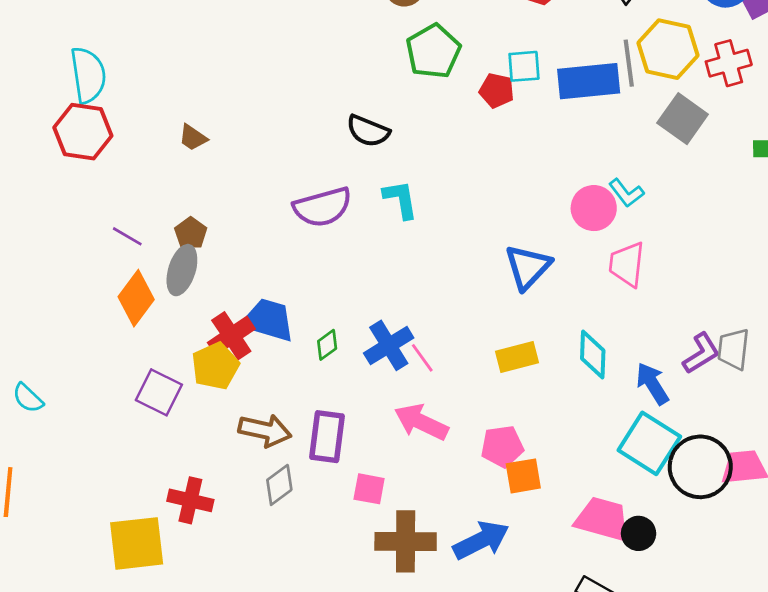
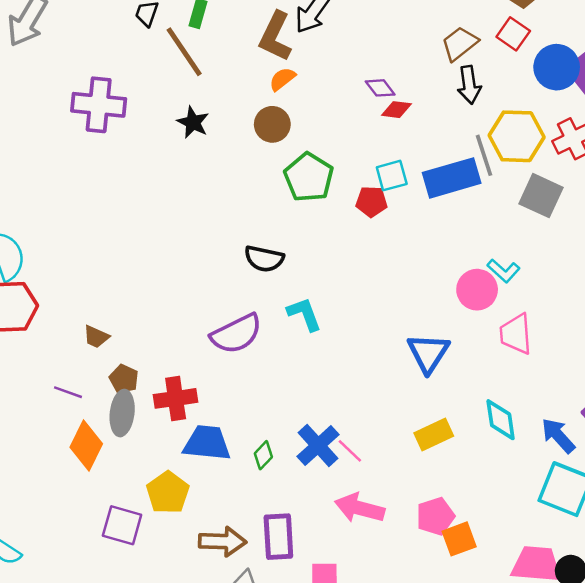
brown trapezoid: (193, 138) -> (96, 337), moved
red cross: (231, 336) -> (176, 398), moved, turned 36

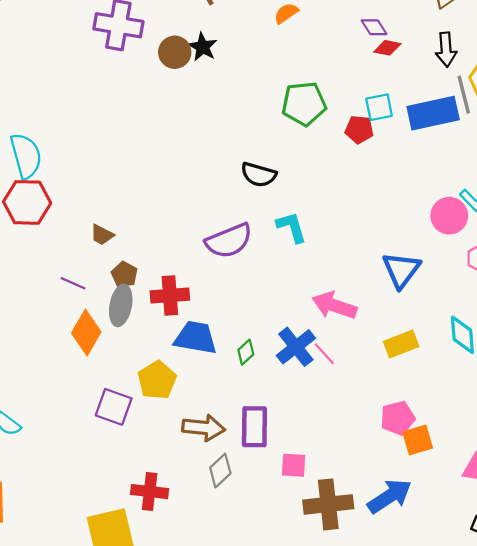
black arrow: (469, 85) -> (446, 50), moved
brown circle: (272, 124) -> (175, 52), moved
green pentagon: (309, 177) -> (304, 104), turned 30
pink arrow: (360, 508) -> (334, 305), moved

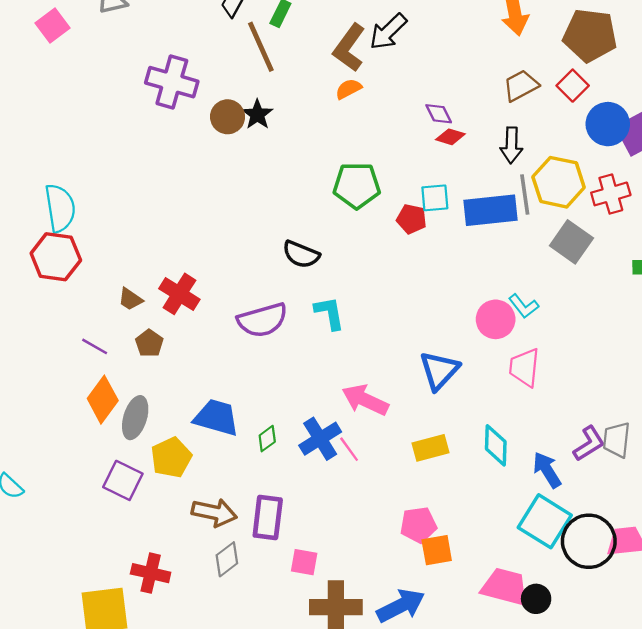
red cross: (170, 295) -> (179, 294), moved, turned 30
gray ellipse: (121, 305) -> (135, 418), moved

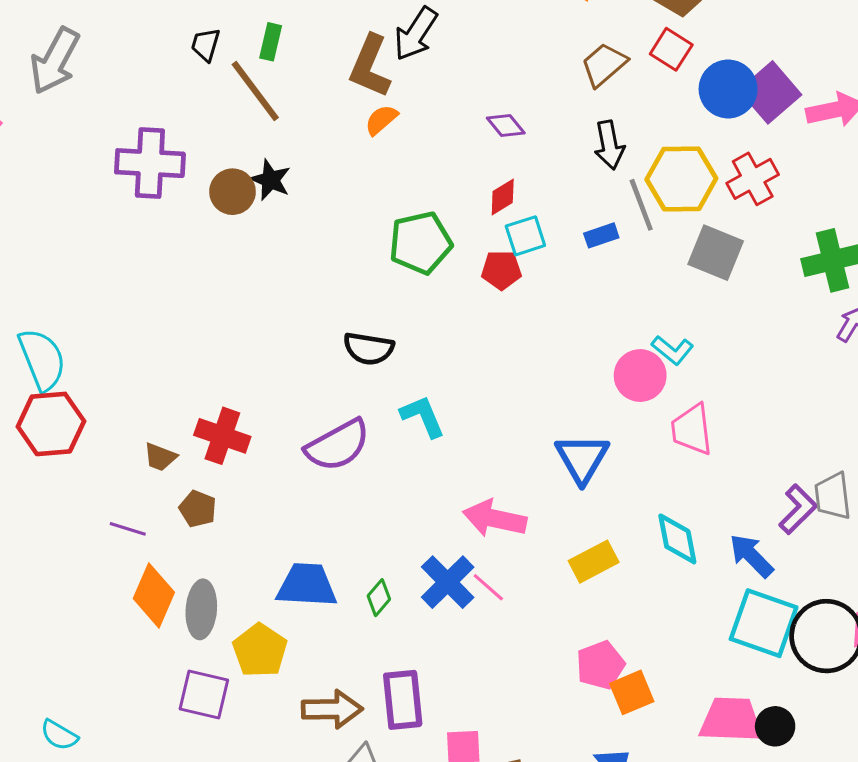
red diamond: (450, 137) -> (503, 197), moved, turned -36
blue rectangle: (491, 210) -> (601, 235), size x0.5

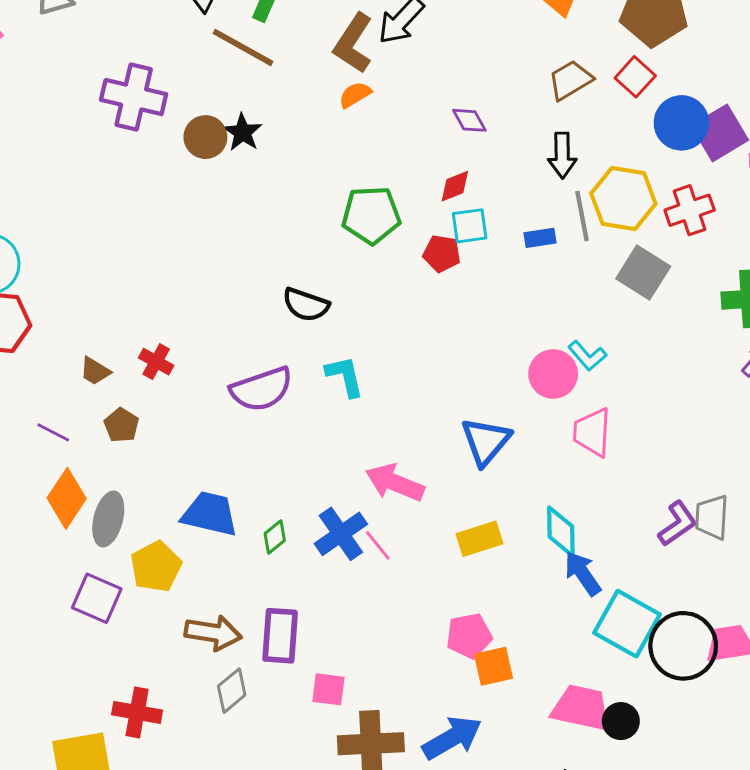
brown line: (255, 91) -> (243, 47), turned -34
red cross: (222, 436) -> (156, 362), size x0.7
blue arrow: (751, 556) -> (583, 573), moved

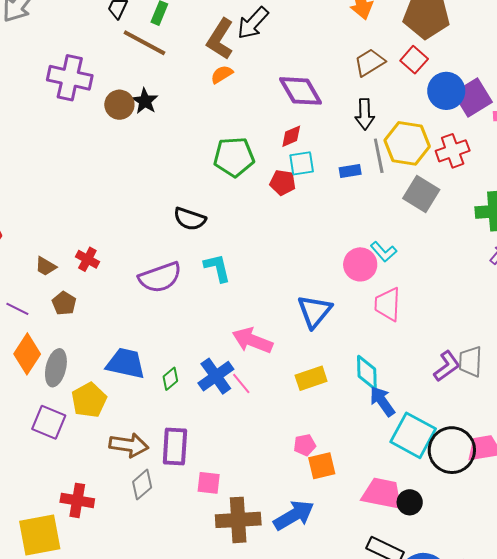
purple diamond: (469, 120) -> (301, 91), size x1.8
pink pentagon: (469, 636) -> (305, 445), size x0.7

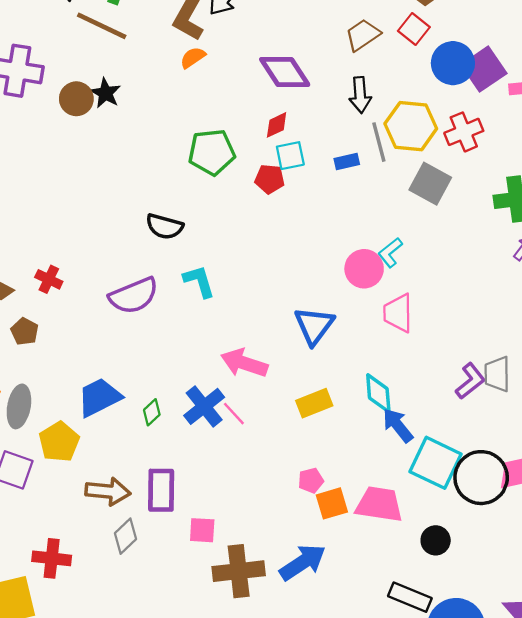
cyan L-shape: (384, 252) -> (390, 253), turned 96
blue trapezoid: (126, 363) -> (99, 397), turned -36
pink trapezoid: (382, 494) -> (379, 504), moved

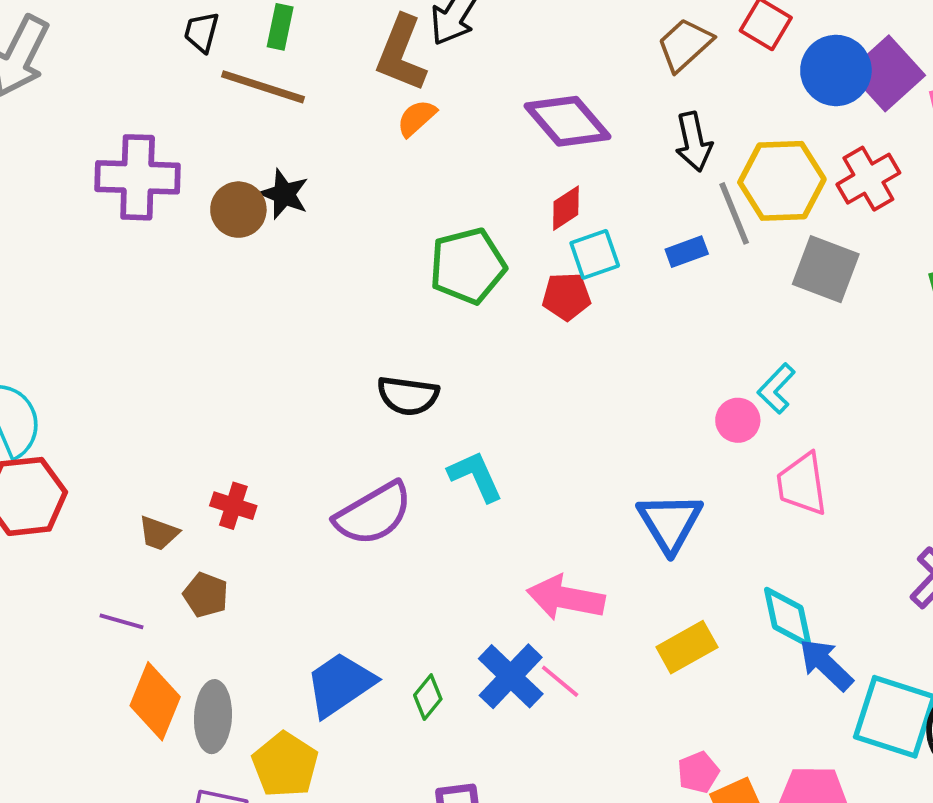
pink circle: (364, 269) -> (738, 420), size x0.7

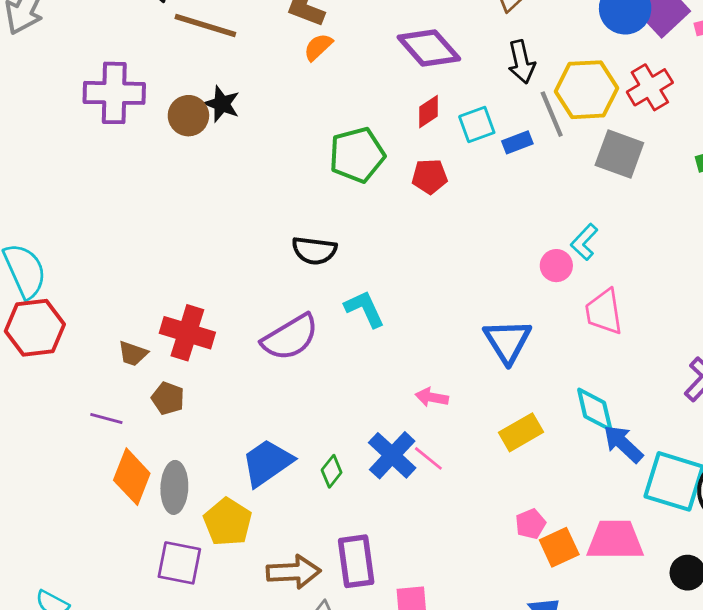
cyan square: (595, 254) -> (477, 125), moved
red cross: (233, 506) -> (187, 333), size x1.6
pink arrow: (566, 598) -> (432, 397), size x0.6

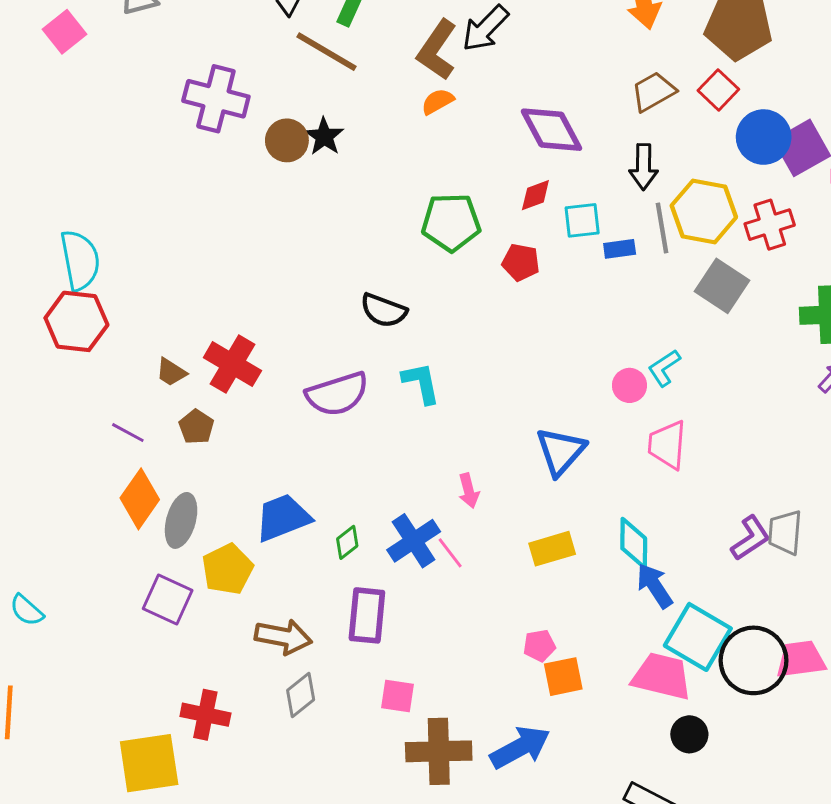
pink arrow: (432, 397) -> (469, 491), turned -128
pink trapezoid: (615, 540) -> (662, 676), moved
purple rectangle: (356, 561) -> (367, 615), moved

